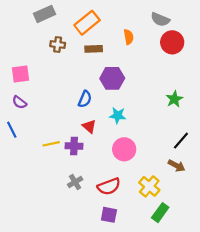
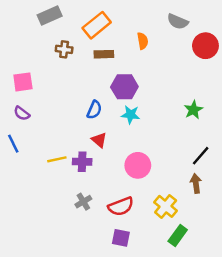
red circle: (172, 42) -> (205, 46), moved
cyan star: (118, 115) -> (131, 115), moved
brown arrow: (177, 166) -> (196, 183), turned -126

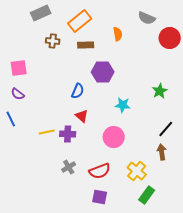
cyan star: (131, 115) -> (123, 105), moved

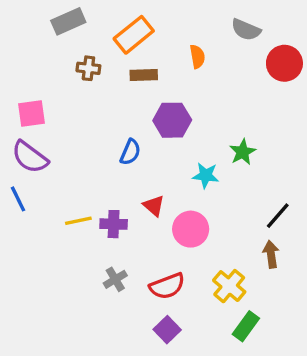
green star: (160, 91) -> (243, 152), moved
purple semicircle: (18, 94) -> (30, 157), size x1.6
red triangle: (82, 116) -> (154, 206), moved
purple square: (100, 197) -> (167, 330), turned 35

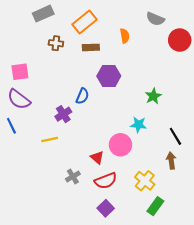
cyan star: (206, 175) -> (138, 125), moved
red triangle: (154, 206) -> (97, 157), moved
black line: (278, 216) -> (175, 136), turned -72
purple cross: (114, 224) -> (63, 114), moved, turned -35

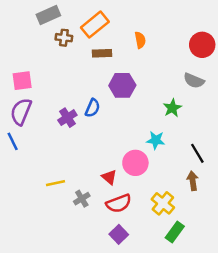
gray semicircle: (155, 19) -> (194, 81), moved
brown cross: (56, 43) -> (64, 38), moved
purple semicircle: (19, 99) -> (21, 112), turned 75
purple cross: (63, 114) -> (67, 118), moved
yellow line: (50, 139) -> (56, 183), moved

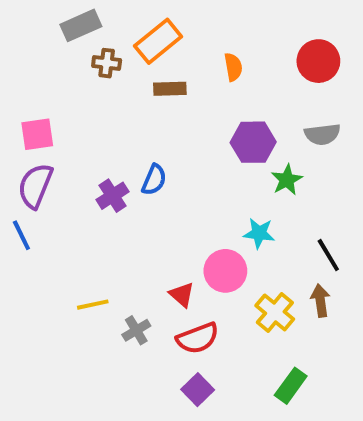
red circle: (202, 45) -> (318, 61), moved
gray semicircle: (194, 81) -> (322, 134), turned -30
purple hexagon: (122, 85) -> (253, 142), moved
yellow cross: (163, 203) -> (275, 312), moved

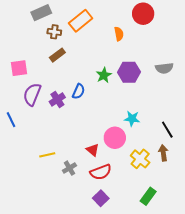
red circle: (318, 61) -> (143, 14), moved
brown rectangle: (170, 89) -> (57, 55), moved, turned -35
green star: (287, 180) -> (104, 75), moved
purple semicircle: (35, 186) -> (32, 94), moved

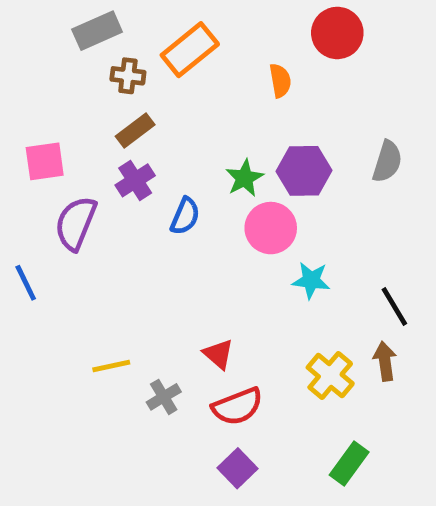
gray semicircle: (164, 68) -> (387, 161), turned -66
purple cross: (57, 99) -> (135, 180), moved
pink circle: (115, 138) -> (271, 228), moved

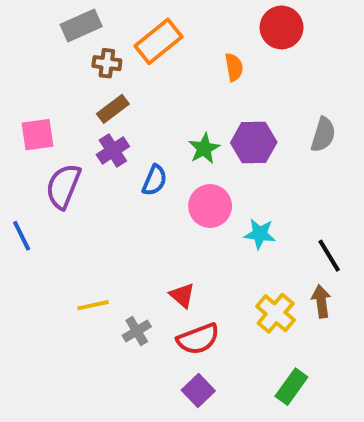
pink circle: (271, 228) -> (210, 206), moved

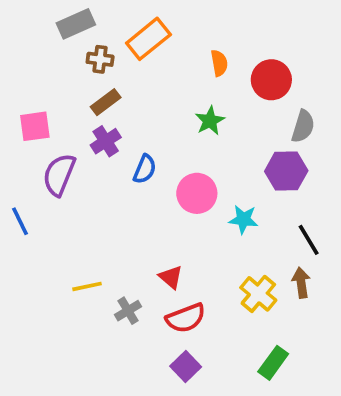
red circle: (282, 27) -> (271, 80), moved
purple hexagon: (254, 143) -> (286, 171), moved
green star: (204, 149) -> (210, 121), moved

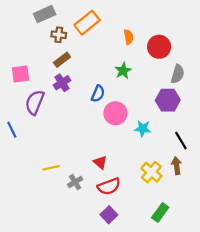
blue semicircle: (145, 169) -> (98, 94), moved

